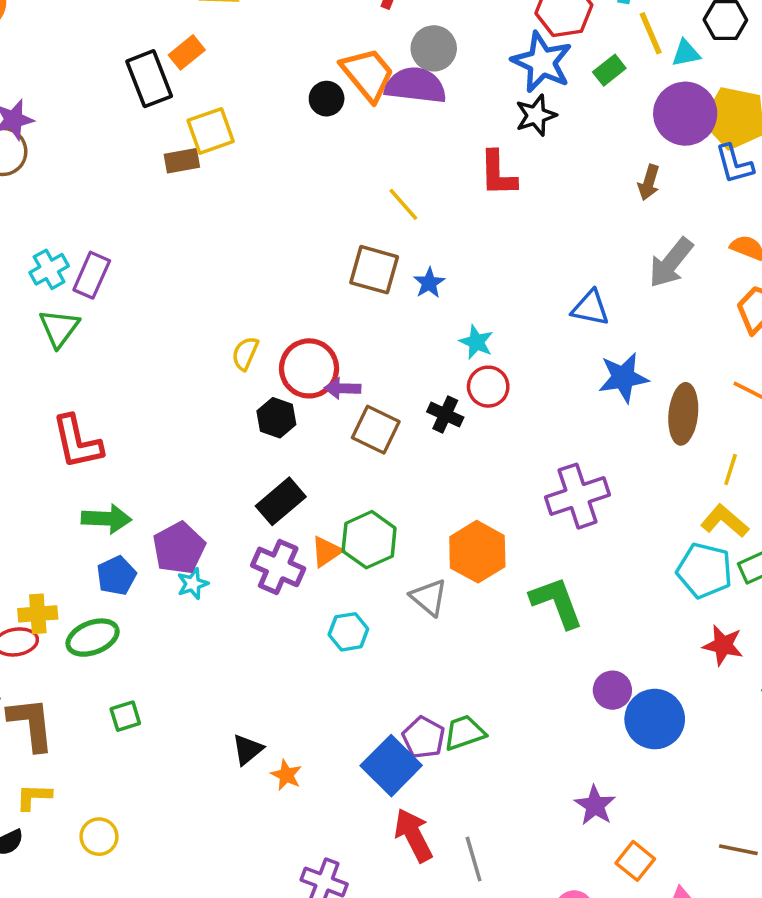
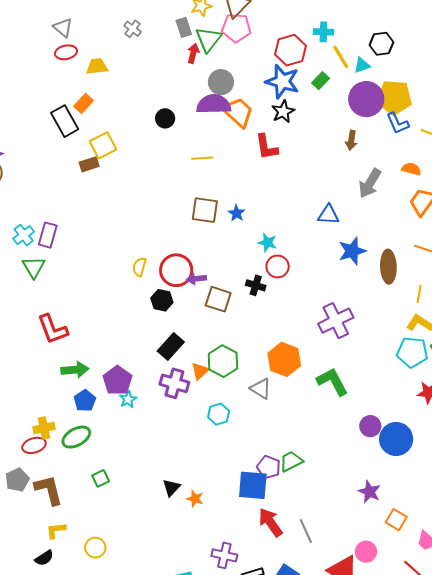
orange trapezoid: (368, 74) -> (238, 112), moved
yellow line: (403, 204) -> (202, 158), moved, turned -45
blue square: (391, 766) -> (253, 485), turned -32

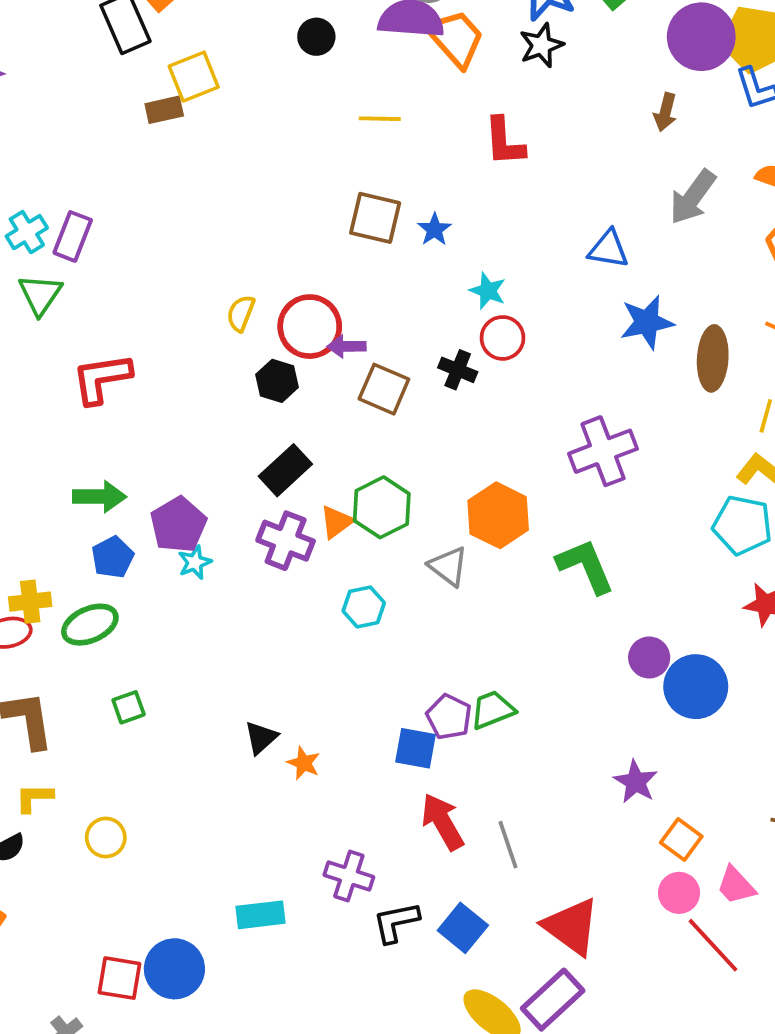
red L-shape: (266, 147) -> (504, 142), moved
red L-shape: (53, 329) -> (102, 378), moved, turned 96
blue square: (253, 485) -> (416, 748), size x0.7
pink circle: (366, 552) -> (679, 893), moved

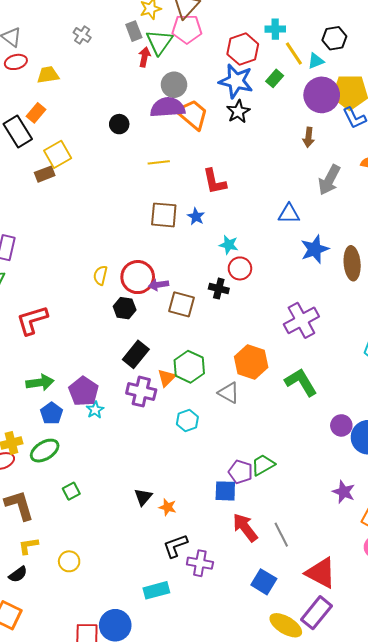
red L-shape: (504, 142) -> (214, 181), moved
black L-shape: (396, 922) -> (175, 546), moved

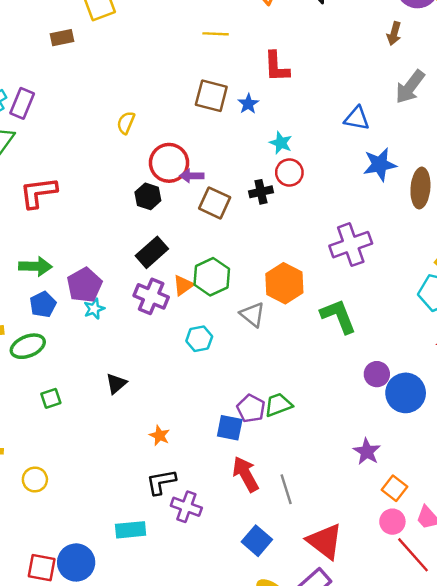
brown rectangle: (45, 174) -> (62, 38), moved
yellow semicircle: (100, 275) -> (126, 123), moved
black cross: (219, 289) -> (261, 192), turned -36
black triangle: (143, 497) -> (116, 384), moved

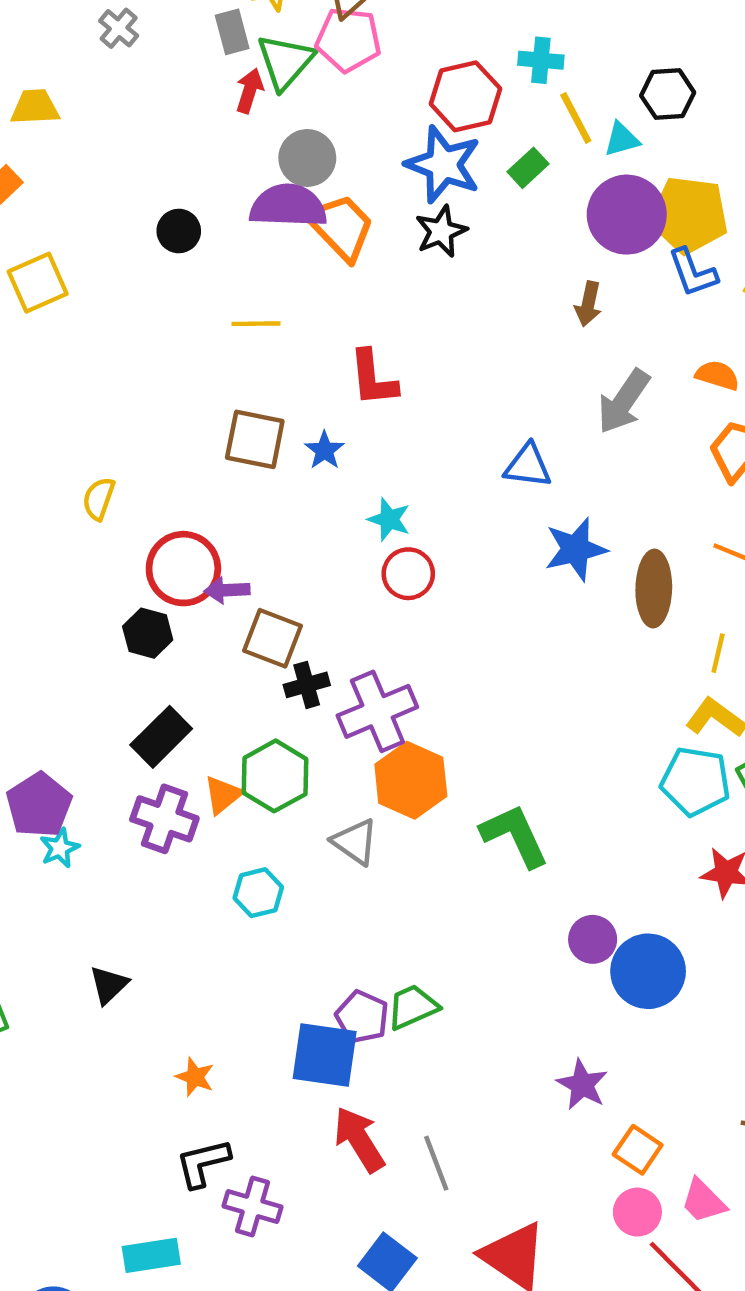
black cross: (261, 192) -> (307, 685), moved
purple cross: (351, 245) -> (377, 711), moved
blue square: (230, 428) -> (325, 1055), size x1.4

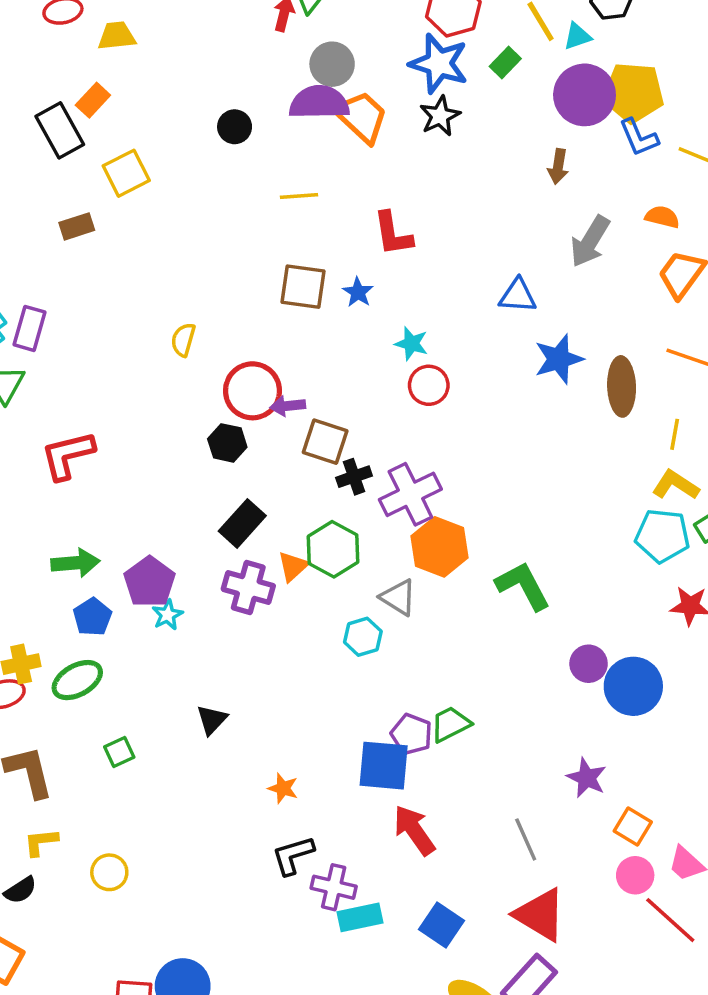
cyan hexagon: (258, 893) -> (363, 637), moved
gray line: (436, 1163) -> (526, 839), moved
cyan rectangle: (151, 1255) -> (360, 917), moved

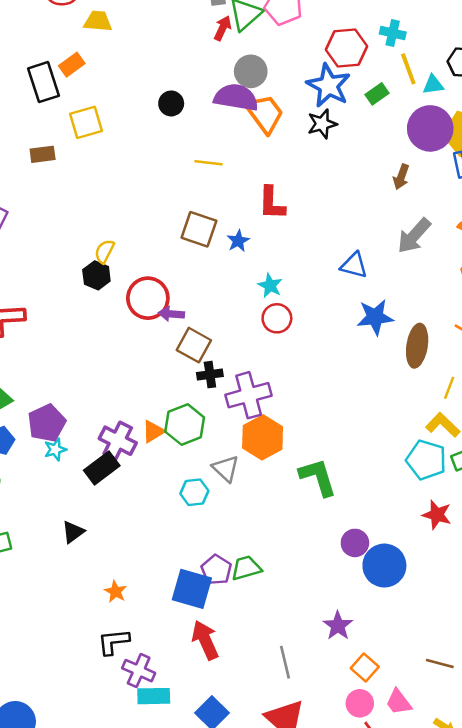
black hexagon: (227, 443) -> (96, 275), moved
black rectangle: (242, 523) -> (102, 468), moved

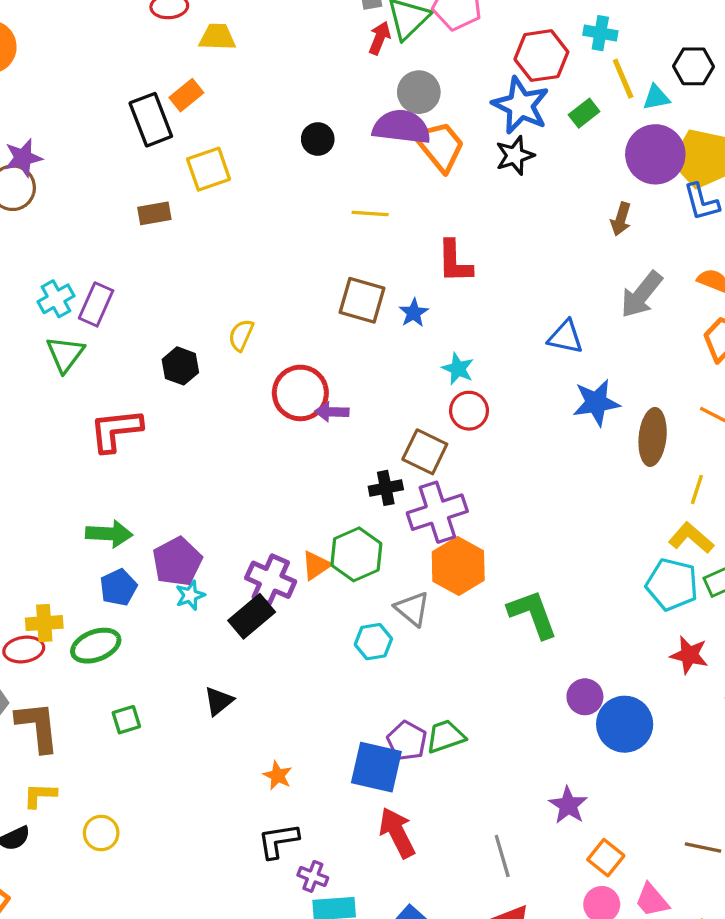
black hexagon: (96, 275) -> (180, 366), moved
brown square: (194, 345) -> (425, 452), moved
purple cross: (139, 671) -> (313, 876), size x0.7

